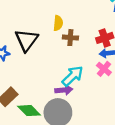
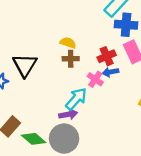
yellow semicircle: (58, 23) -> (68, 43), moved, turned -72
pink cross: (104, 69) -> (95, 79), moved

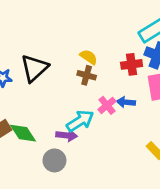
red cross: (107, 56) -> (132, 64), moved
green diamond: (34, 139) -> (23, 133), moved
gray circle: (64, 139) -> (54, 160), size x0.7

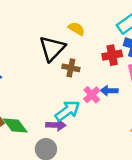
yellow semicircle: (89, 57) -> (76, 29), moved
black triangle: (34, 68) -> (52, 48), moved

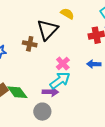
brown cross: (71, 68) -> (30, 44), moved
pink cross: (92, 95) -> (63, 63), moved

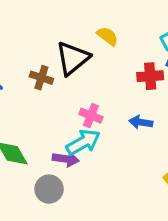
pink cross: (63, 63) -> (91, 116), turned -32

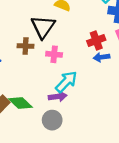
red cross: (150, 76) -> (96, 40), moved
pink cross: (91, 116) -> (54, 54), moved

